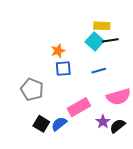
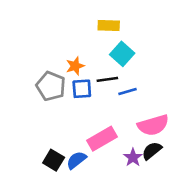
yellow rectangle: (102, 26) -> (109, 26), moved
black line: (110, 40) -> (107, 79), moved
gray pentagon: (32, 89) -> (51, 86), moved
black semicircle: (117, 126) -> (152, 151), moved

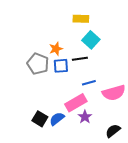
blue line: (128, 91) -> (89, 83), moved
black semicircle: (152, 151) -> (113, 131), moved
purple star: (133, 157) -> (85, 117), moved

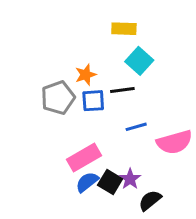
gray pentagon: (38, 64) -> (58, 98), turned 30
pink rectangle: (76, 103) -> (84, 157), moved
black square: (40, 119) -> (110, 182), moved
black semicircle: (113, 131) -> (150, 200), moved

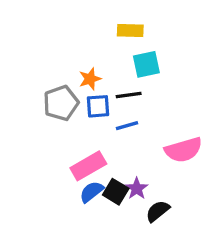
cyan square: (139, 61) -> (146, 64), turned 36
blue line: (136, 127) -> (127, 126), moved

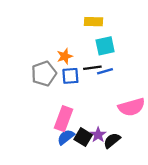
blue line: (127, 126) -> (105, 71), moved
pink rectangle: (88, 166) -> (63, 119), turned -40
black semicircle: (158, 211) -> (112, 141), moved

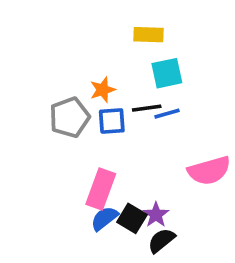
black semicircle: (112, 141) -> (161, 240), moved

